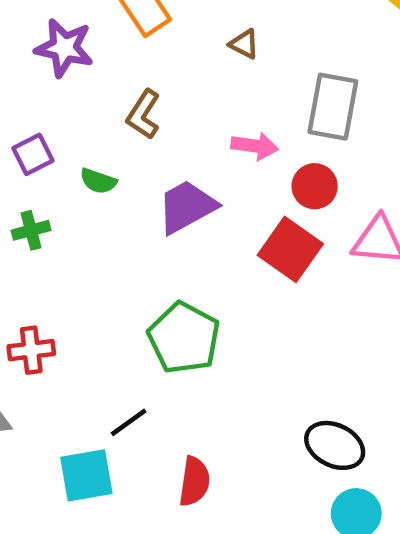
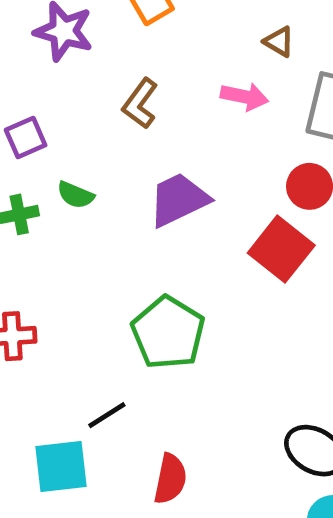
brown triangle: (244, 44) -> (279, 42), moved
pink arrow: (255, 146) -> (244, 97), moved
green semicircle: (98, 181) -> (76, 195), moved

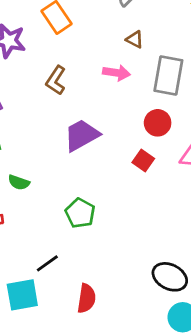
green semicircle: (76, 195) -> (19, 182), moved
red square: (281, 249) -> (143, 160), size x0.6
green pentagon: (168, 333) -> (80, 213), size x0.7

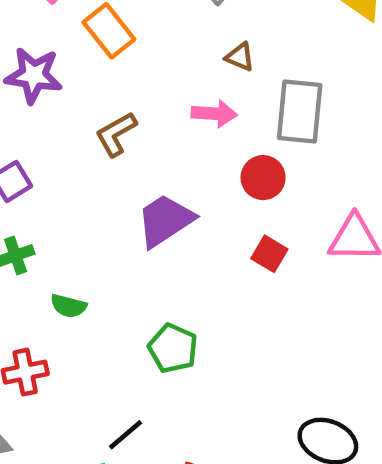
brown L-shape: (56, 80) -> (116, 134), turned 32
red circle: (158, 123) -> (263, 178), moved

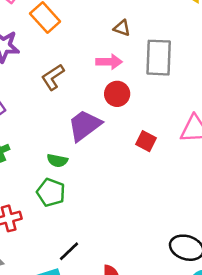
red circle: (263, 178) -> (117, 94), moved
green semicircle: (68, 306) -> (57, 161), moved
green pentagon: (173, 348) -> (51, 193), moved

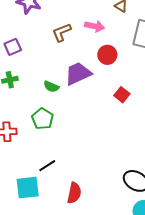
pink arrow: (109, 62) -> (95, 26), moved
green semicircle: (57, 161) -> (51, 87), moved

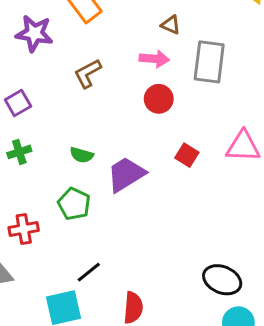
pink arrow: (95, 26) -> (154, 59), moved
purple trapezoid: (78, 74) -> (126, 174), moved

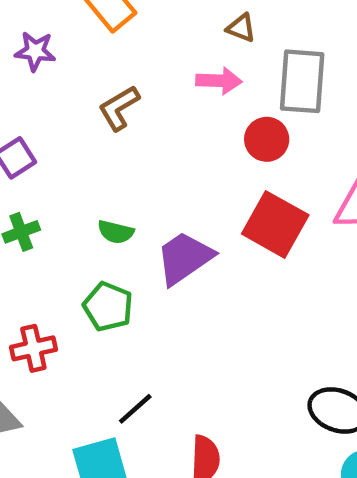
purple star: (34, 33) -> (35, 51), size x0.7
red circle: (159, 99) -> (267, 139), moved
red square: (187, 155) -> (275, 224), size x1.8

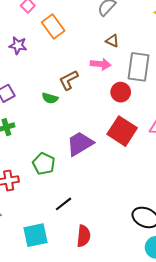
brown L-shape: (119, 108) -> (69, 80), moved
green semicircle: (116, 232) -> (50, 98), moved
black line: (135, 409) -> (64, 204), moved

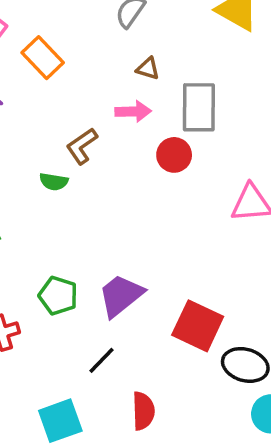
red square: (122, 131) -> (198, 326), moved
purple trapezoid: (80, 144) -> (121, 295), moved

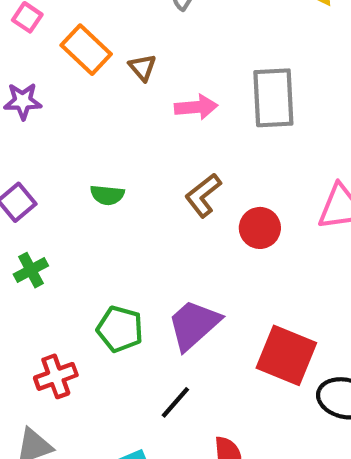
brown triangle: (148, 69) -> (142, 67), moved, turned 35
brown L-shape: (82, 146) -> (203, 195), moved
red circle: (174, 155) -> (260, 228), moved

